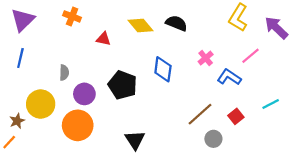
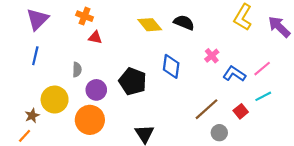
red triangle: (103, 39) -> (95, 37), moved
pink line: (250, 56) -> (262, 69), moved
cyan line: (271, 104) -> (263, 96), moved

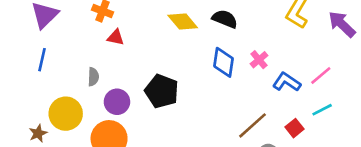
blue diamond: (171, 66) -> (223, 62), moved

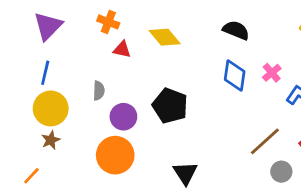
yellow diamond: (183, 22) -> (165, 37), moved
yellow circle: (66, 114) -> (51, 108), moved
brown star: (38, 133) -> (51, 140), moved

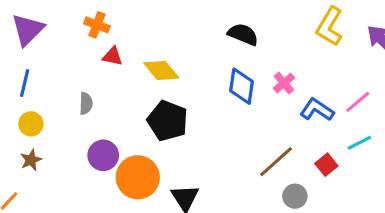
yellow diamond: (165, 37) -> (161, 70), moved
yellow circle: (51, 108) -> (31, 124), size x0.6
purple circle: (123, 117) -> (103, 155), moved
orange circle: (115, 155) -> (138, 177), moved

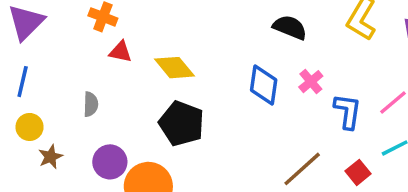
black semicircle: (243, 34) -> (290, 27), moved
blue L-shape: (317, 110) -> (348, 111), turned 64
brown star: (31, 160) -> (50, 157), moved

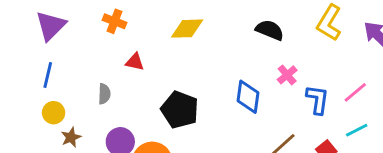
red triangle: (120, 52) -> (135, 62), moved
yellow diamond: (175, 68) -> (187, 29), moved, turned -52
blue diamond: (264, 85) -> (248, 97), moved

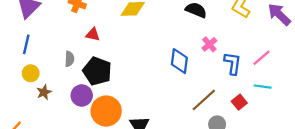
black pentagon: (180, 110) -> (97, 71), moved
cyan line: (357, 130) -> (263, 87), turned 35

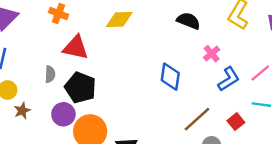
red triangle: (93, 34) -> (76, 47), size x1.6
pink cross: (209, 44) -> (212, 54), moved
blue L-shape: (233, 63) -> (229, 79), turned 50

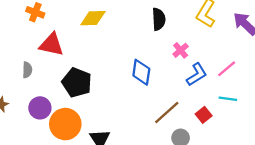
black semicircle: (189, 21) -> (159, 19), turned 65
black pentagon: (80, 88) -> (77, 83), moved

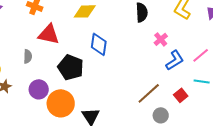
blue diamond: (141, 72) -> (99, 44), moved

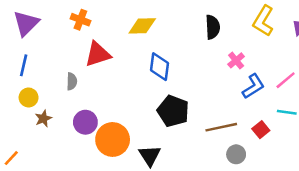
red triangle: (49, 34) -> (98, 54), turned -30
black pentagon: (71, 67) -> (173, 111), moved
brown line: (149, 93) -> (221, 127), turned 30

